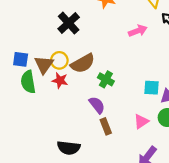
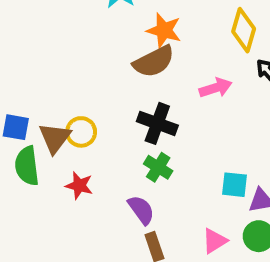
black cross: (69, 23) -> (157, 123), moved, turned -30
brown semicircle: (83, 63) -> (154, 61), moved
red star: (60, 80) -> (79, 185), moved

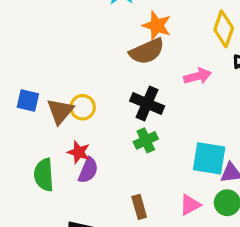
green semicircle: (27, 166) -> (44, 175), moved
green cross: (158, 167) -> (146, 140), turned 30
cyan square: (235, 185) -> (209, 158), size x1.5
purple semicircle: (141, 210) -> (88, 170), moved, turned 56

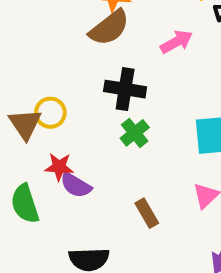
purple semicircle: (88, 170) -> (76, 185), turned 112

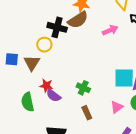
black cross: (125, 89) -> (57, 27), moved
yellow circle: (50, 113) -> (44, 45), moved
green cross: (135, 133) -> (83, 88), moved, turned -32

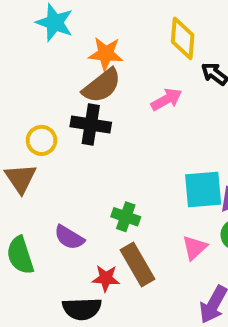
black cross: (57, 27) -> (91, 124), moved
red star: (46, 86) -> (106, 278), moved
brown rectangle: (87, 113) -> (137, 265), size x1.5

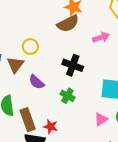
black cross: (91, 124) -> (73, 65), moved
purple semicircle: (69, 237) -> (37, 82), moved
brown rectangle: (137, 265) -> (28, 120), moved

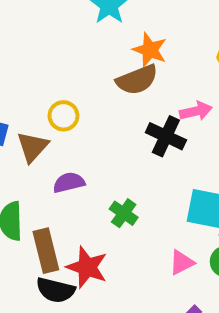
black cross: (73, 65) -> (166, 136), moved
purple semicircle: (37, 82) -> (69, 182), turned 119
red star: (51, 127) -> (87, 267), size x1.5

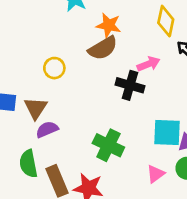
yellow circle: (63, 116) -> (54, 68), moved
purple semicircle: (69, 182) -> (47, 129), moved
green cross: (124, 213) -> (108, 145), size x1.5

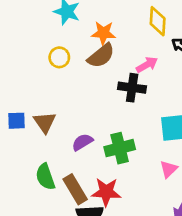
yellow circle: (54, 68) -> (59, 57), moved
purple semicircle: (47, 129) -> (82, 142), moved
green cross: (108, 145) -> (120, 148), turned -32

